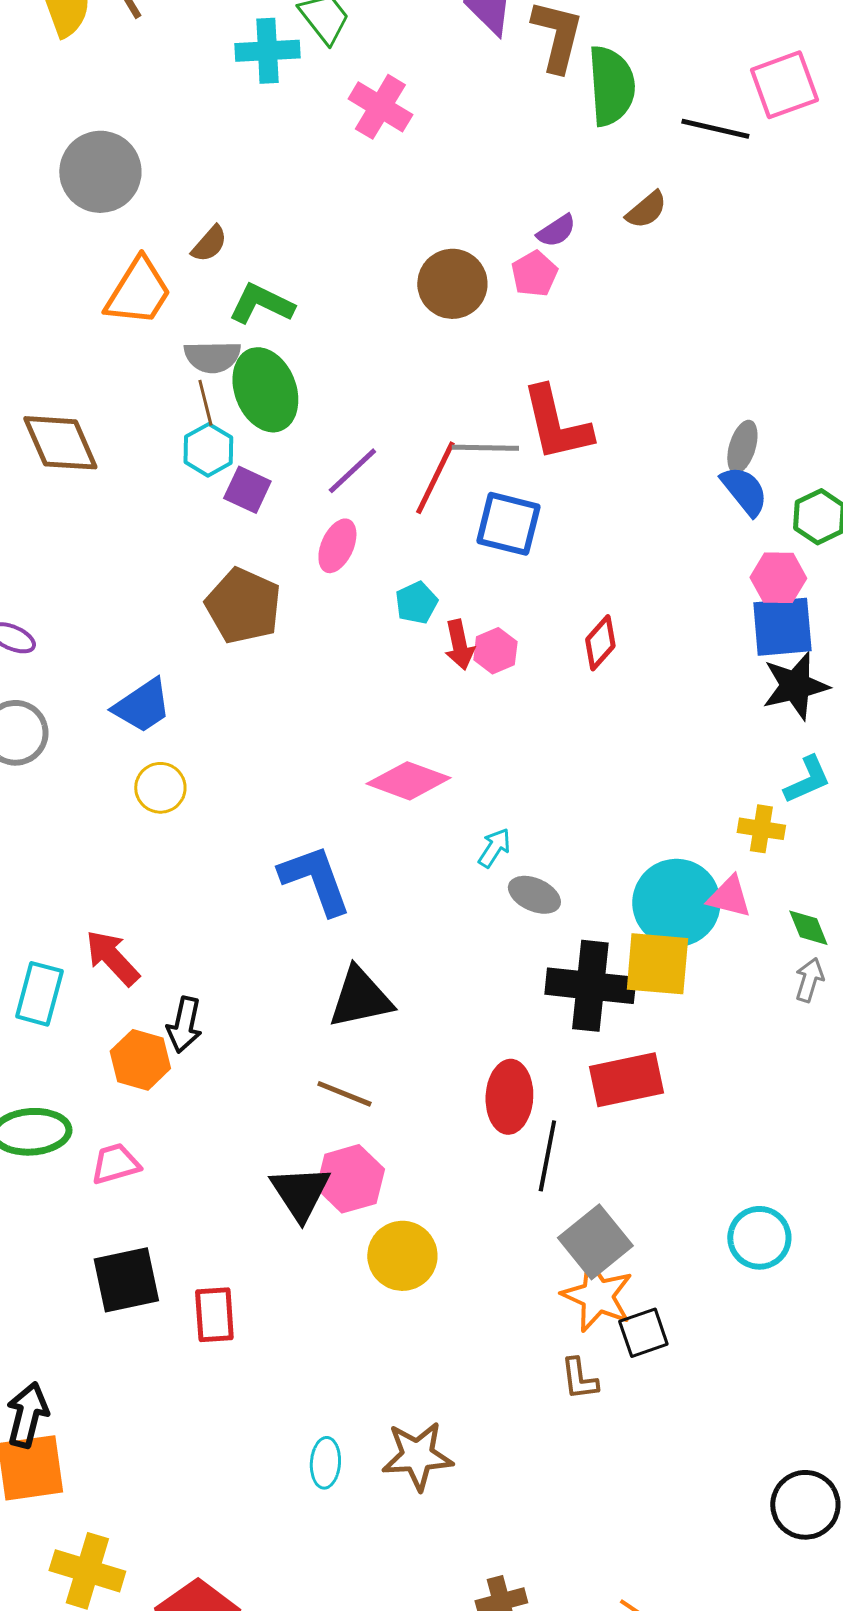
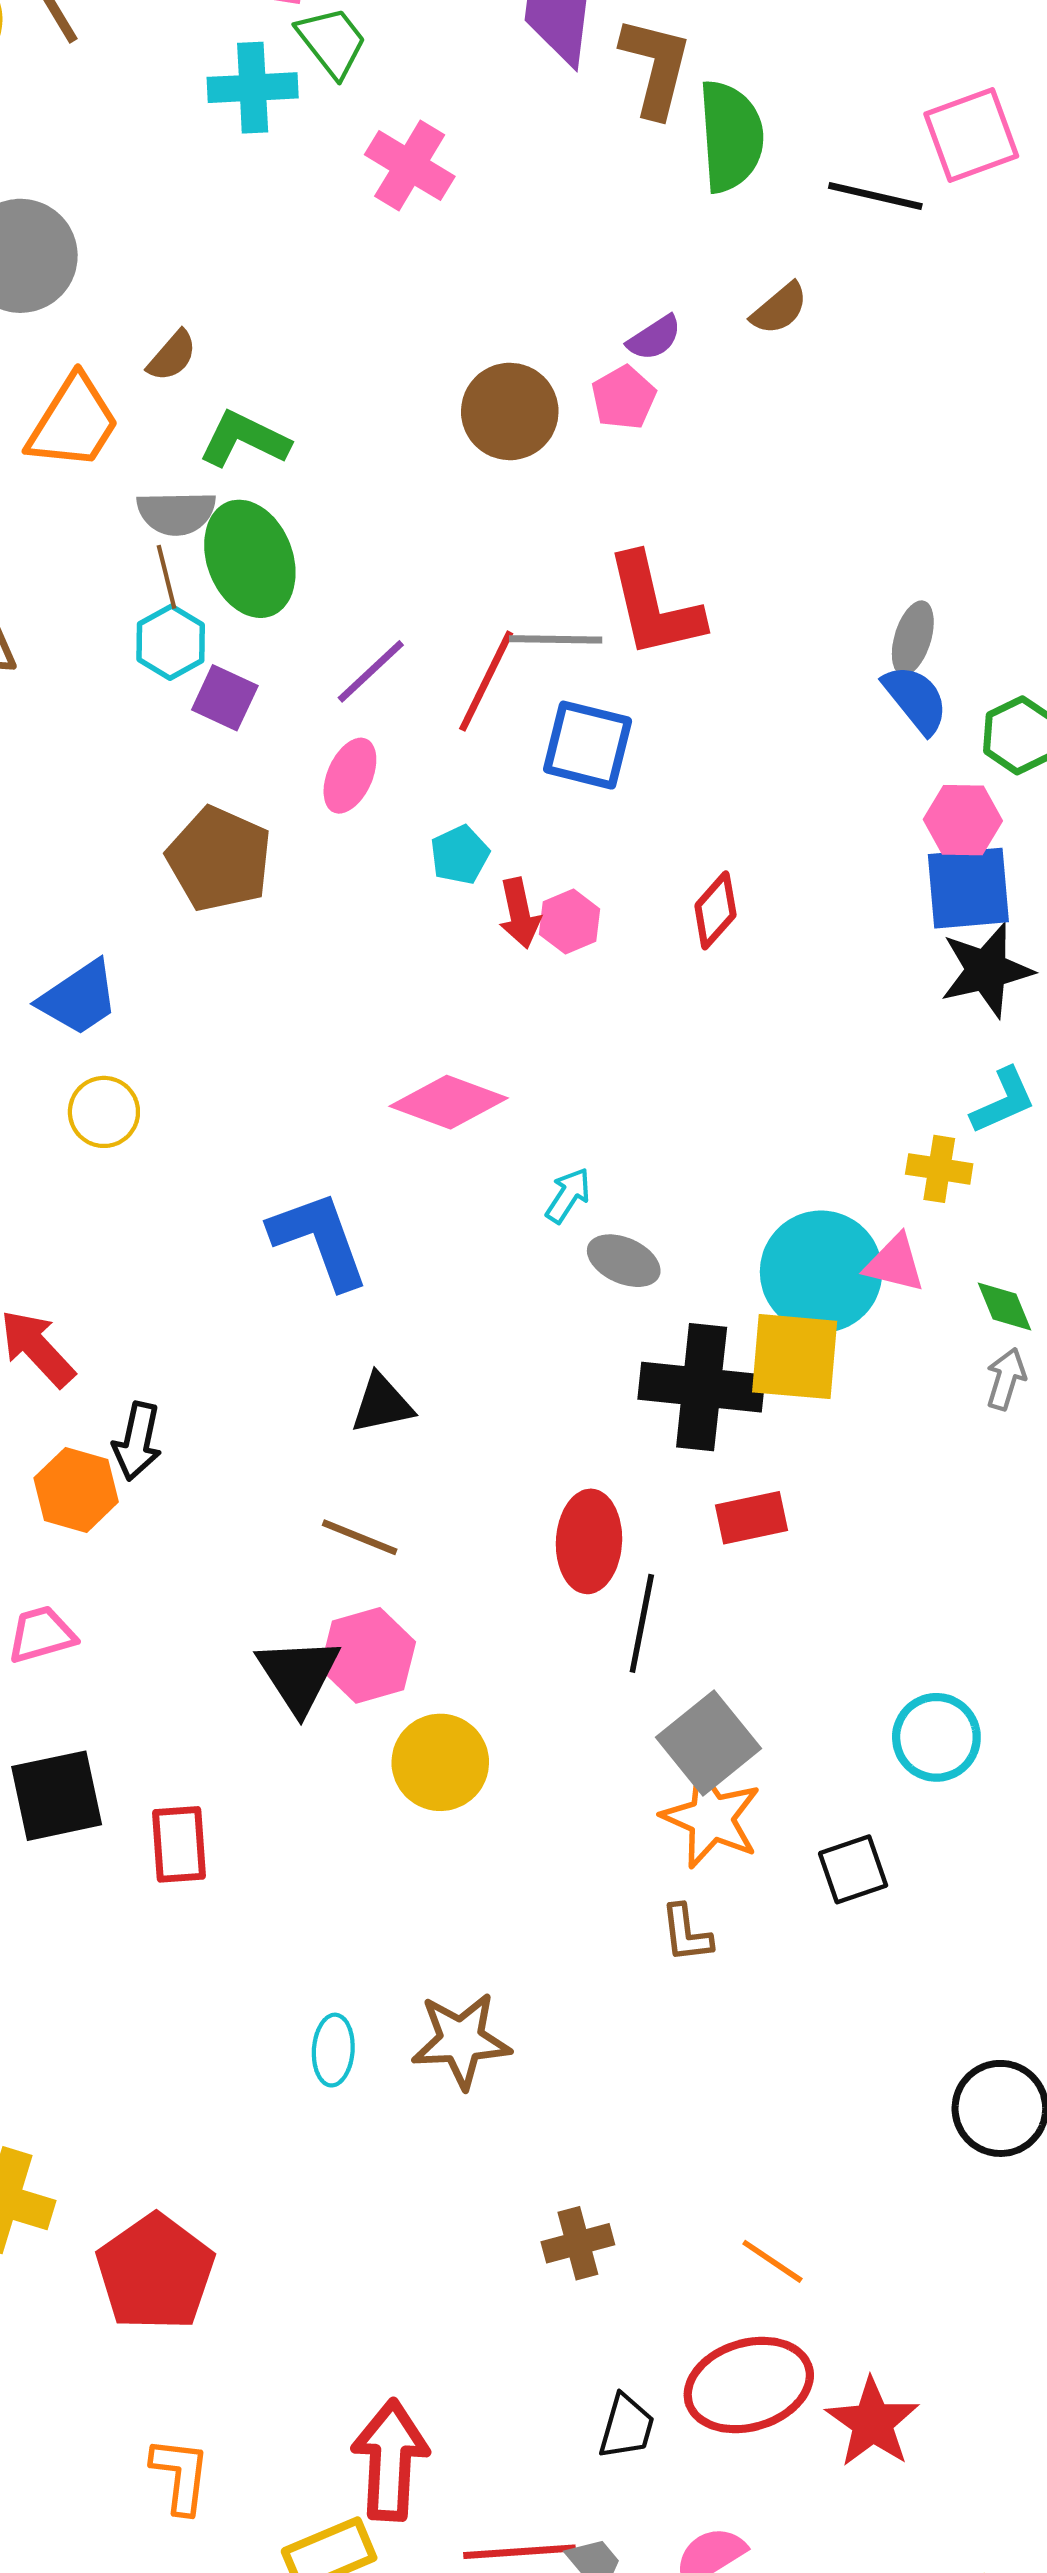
black triangle: (360, 998) -> (382, 1404), size x0.7
red rectangle: (626, 1080) -> (752, 1518), size x0.7
black square: (643, 1333) -> (853, 1869), moved

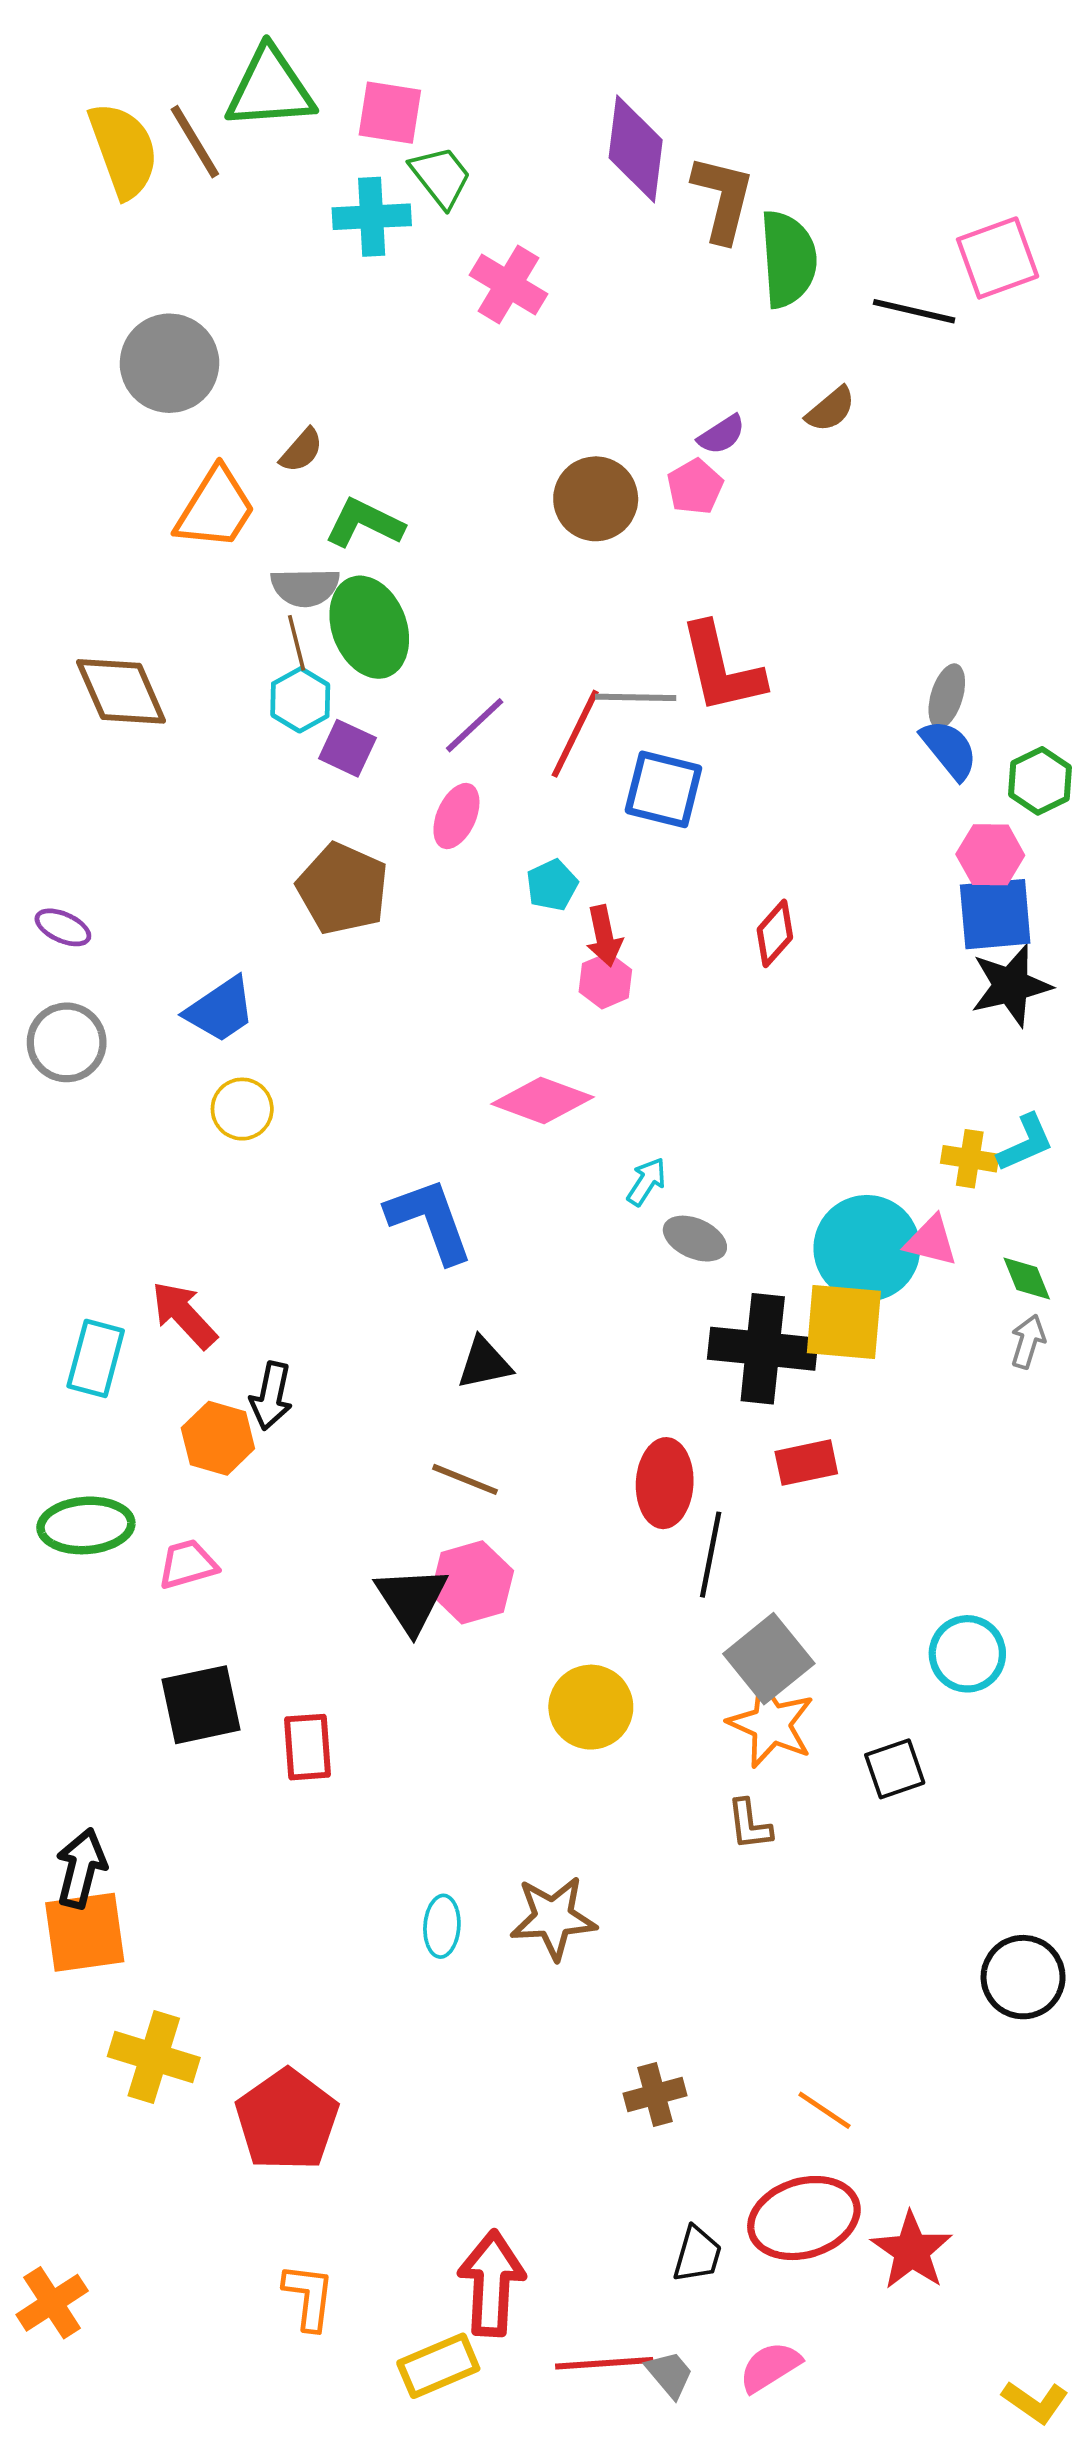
pink hexagon: (570, 922) -> (605, 981), moved
cyan L-shape: (1003, 1101) -> (1025, 1143), moved
yellow circle: (440, 1762) -> (591, 1707), moved

